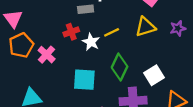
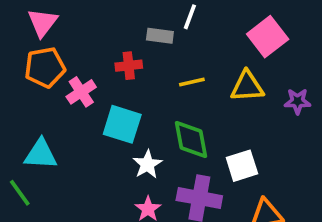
white star: (91, 42) -> (147, 164), moved
green diamond: (120, 67) -> (191, 140), turned -50
cyan square: (84, 80) -> (122, 124), moved

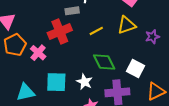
red cross: (129, 66) -> (60, 32), size x1.6
purple star: (297, 101) -> (152, 37), moved
cyan square: (122, 124) -> (56, 82), moved
white square: (242, 166) -> (136, 69), turned -30

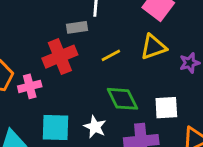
pink cross: (38, 53) -> (30, 86), turned 35
white square: (136, 69) -> (166, 108), turned -30

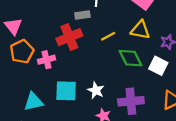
yellow triangle: (153, 47) -> (140, 30), turned 30
green diamond: (122, 99) -> (131, 58), moved
white square: (166, 108) -> (158, 66), moved, turned 30

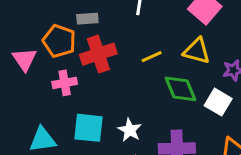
gray rectangle: (82, 15) -> (87, 19), moved
pink triangle: (13, 26) -> (24, 59), moved
orange pentagon: (22, 51) -> (59, 41), moved, turned -30

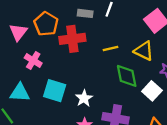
gray rectangle: (87, 19) -> (85, 13), moved
pink cross: (65, 83) -> (33, 61), moved, turned 30

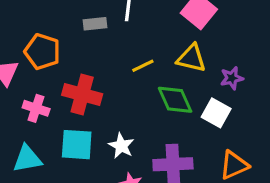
red cross: (72, 39) -> (82, 95), moved, turned 35

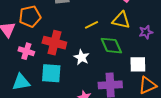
orange pentagon: (42, 52) -> (30, 16), turned -30
white square: (216, 113) -> (138, 64), moved, turned -30
white star: (121, 146) -> (82, 57), moved

